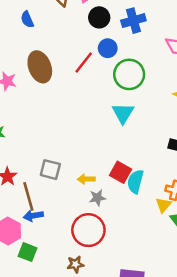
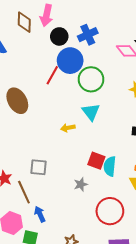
blue circle: (108, 48) -> (70, 61), size x1.6
brown ellipse: (40, 67) -> (17, 101), moved
yellow arrow: (86, 179) -> (68, 128), moved
blue arrow: (33, 216) -> (40, 214), moved, turned 84
red circle: (88, 230) -> (110, 211), moved

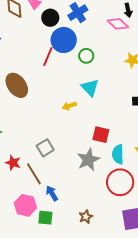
green circle: (91, 79) -> (86, 56), size x0.6
cyan semicircle: (110, 166) -> (118, 154), moved
gray square: (38, 167) -> (45, 148), turned -30
gray star: (81, 184) -> (88, 160), size x1.6

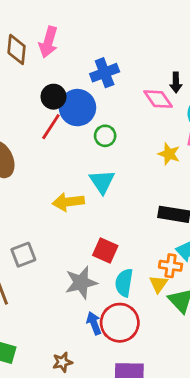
black circle: (50, 18) -> (53, 97), moved
yellow arrow: (69, 106) -> (68, 202), size x1.5
blue arrow: (52, 193) -> (94, 323), moved

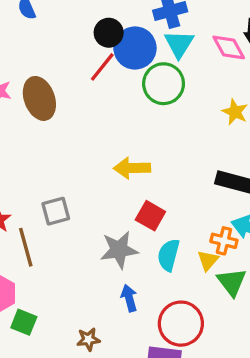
green circle: (105, 136) -> (164, 84), size x1.6
cyan triangle: (102, 182) -> (179, 44), moved
yellow arrow: (68, 202) -> (132, 168), moved
red circle: (120, 323) -> (181, 324), moved

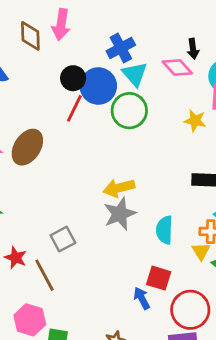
brown ellipse: (39, 98) -> (27, 147), turned 66
red square: (150, 216) -> (159, 278), moved
gray star: (119, 250) -> (120, 214), moved
cyan semicircle: (169, 255) -> (164, 230), moved

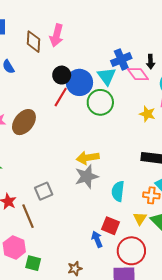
blue cross: (121, 48) -> (121, 60), moved
yellow triangle: (201, 251) -> (140, 218), moved

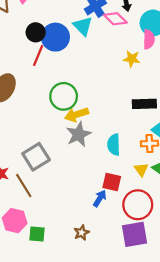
green circle: (100, 102) -> (64, 96), moved
gray square: (44, 191) -> (36, 157), size x1.4
blue arrow: (97, 239) -> (100, 198), turned 63

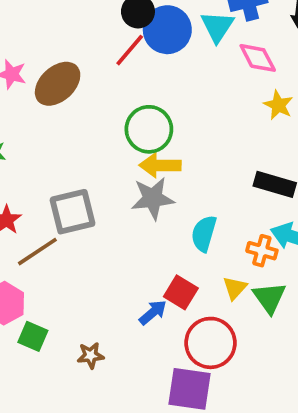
pink diamond: (115, 19) -> (258, 58), moved
brown line: (24, 186) -> (37, 252), turned 70
brown star: (82, 233) -> (91, 355), moved

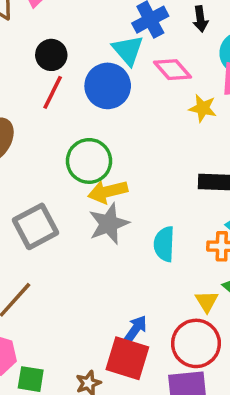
blue circle: (167, 30) -> (108, 86), moved
gray square: (73, 212) -> (36, 226), moved
yellow triangle: (235, 288) -> (207, 301), moved
red square: (181, 292) -> (127, 358), moved, size x1.4

